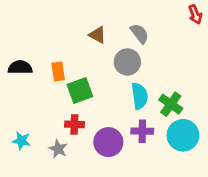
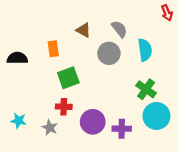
orange rectangle: (58, 71) -> (53, 49), moved
cyan semicircle: (140, 96) -> (145, 50), moved
purple cross: (142, 131) -> (122, 129), moved

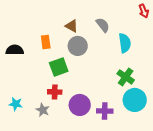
gray circle: (109, 53) -> (78, 46), moved

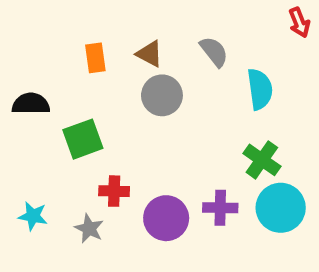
orange rectangle: (46, 42) -> (95, 58), moved
green square: (59, 67) -> (83, 139), moved
purple cross: (105, 111) -> (220, 208), moved

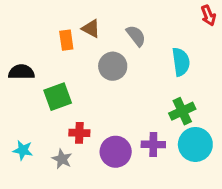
gray semicircle: (214, 52) -> (136, 36), moved
brown triangle: (149, 54) -> (91, 28), moved
green cross: (262, 160) -> (182, 111), turned 30

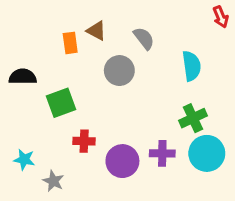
gray star: (62, 159) -> (53, 181), moved

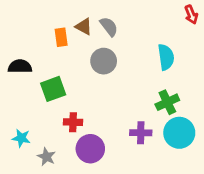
gray semicircle: (144, 38) -> (109, 27), moved
purple circle: (122, 161) -> (90, 149), moved

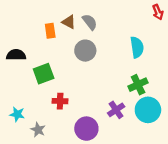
purple cross: (141, 133) -> (116, 110), turned -35
purple circle: (90, 149) -> (86, 129), moved

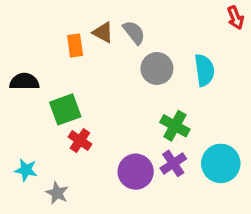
gray circle: (85, 51) -> (157, 68), moved
green cross: (138, 85) -> (175, 126), moved, turned -36
red cross: (60, 101) -> (80, 141), moved, turned 32
purple circle: (86, 129) -> (136, 172), moved

